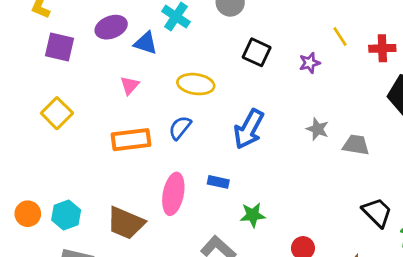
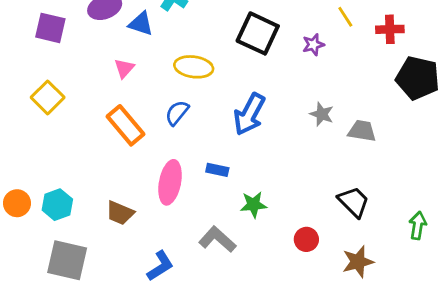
black square: (257, 52) -> (258, 33), size x1.4
orange rectangle: (131, 140) -> (126, 125), turned 57
black trapezoid: (377, 212) -> (354, 202), moved
brown trapezoid: (126, 223) -> (120, 213), size x0.7

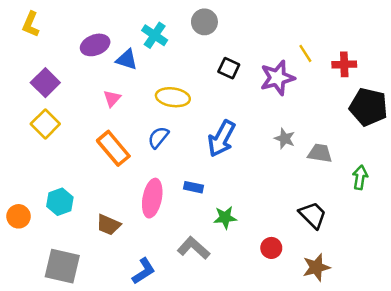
purple square: (50, 28) -> (45, 83), moved, turned 32
black square: (258, 33) -> (229, 68), size x0.6
purple star: (313, 45) -> (277, 78), size x1.8
cyan hexagon: (57, 205) -> (60, 202), moved
green arrow: (418, 225) -> (360, 177), moved

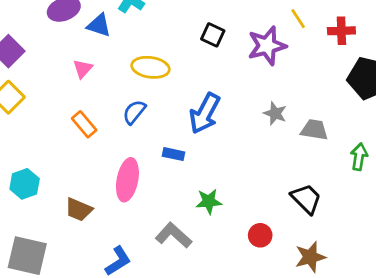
orange rectangle: (113, 148) -> (84, 124), size x0.7
blue rectangle: (194, 187) -> (173, 154), moved

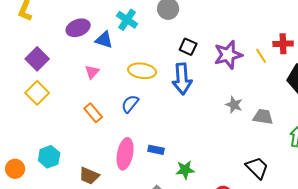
yellow line: (298, 19) -> (261, 56), moved
blue arrow: (205, 113) -> (182, 79), moved, turned -32
blue rectangle: (173, 154) -> (156, 150), moved

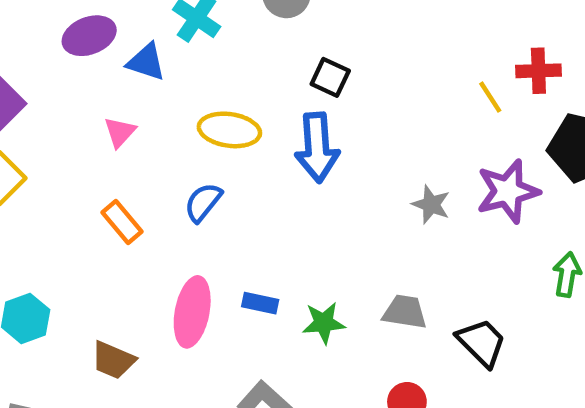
purple star: (228, 55) -> (508, 191), moved
gray trapezoid: (263, 117) -> (405, 312), moved
green star: (185, 170) -> (324, 323), moved

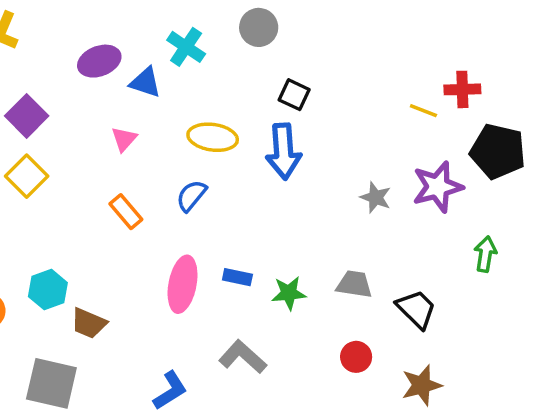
yellow line: (490, 97) -> (423, 111), turned -36
brown trapezoid: (113, 360) -> (89, 323), moved

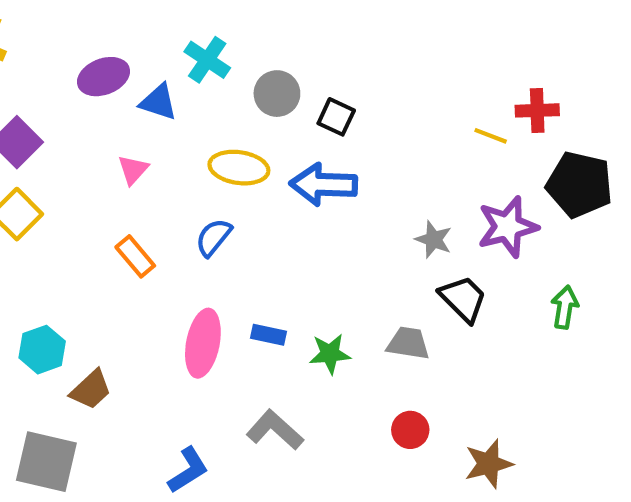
gray circle: (259, 27) -> (277, 94), moved
blue arrow: (283, 151) -> (324, 184), turned 96
black trapezoid: (416, 309) -> (463, 299), moved
brown trapezoid: (89, 323) -> (91, 390), turned -66

